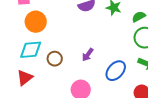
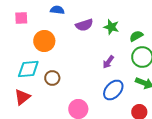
orange circle: (36, 22) -> (44, 41), moved
purple arrow: (88, 55) -> (108, 62), moved

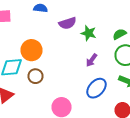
green star: (111, 27) -> (88, 33), moved
orange circle: (44, 41) -> (32, 50), moved

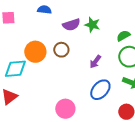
green star: (88, 33) -> (92, 25), moved
brown circle: (36, 76) -> (61, 50), moved

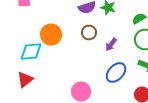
brown circle: (61, 50) -> (89, 32), moved

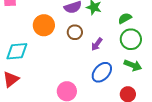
orange circle: (51, 34) -> (44, 25), moved

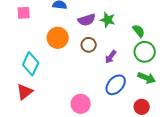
green semicircle: (125, 18) -> (139, 31), turned 80
cyan diamond: (17, 51) -> (31, 64), turned -60

